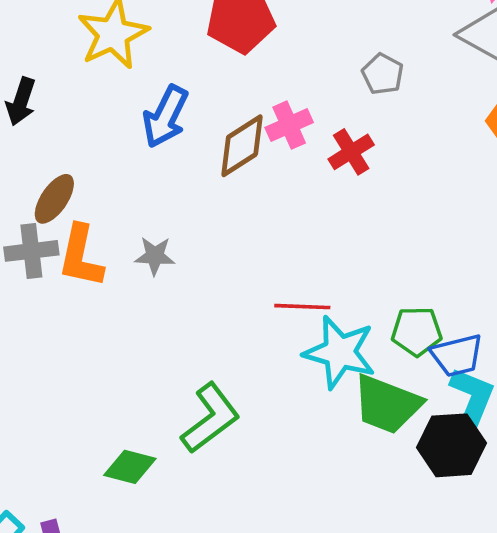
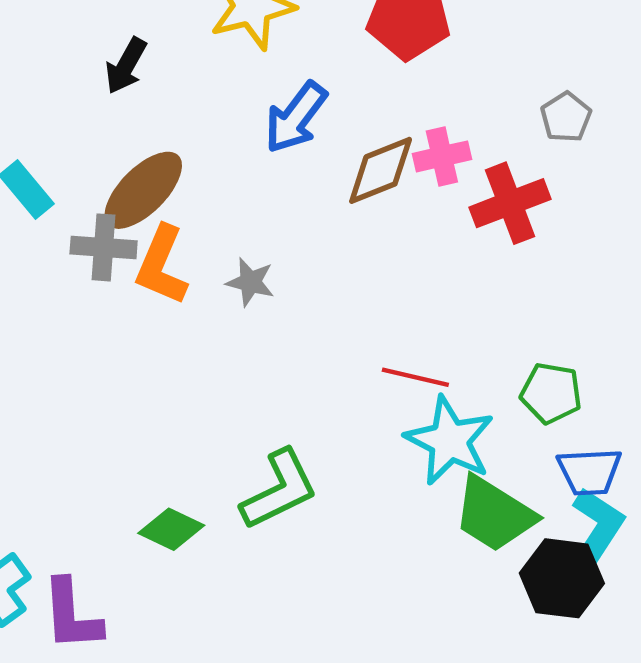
red cross: (351, 152) -> (510, 203), size x1.4
brown ellipse: (54, 199) -> (143, 190), size x1.4
green pentagon: (417, 331) -> (551, 393), moved

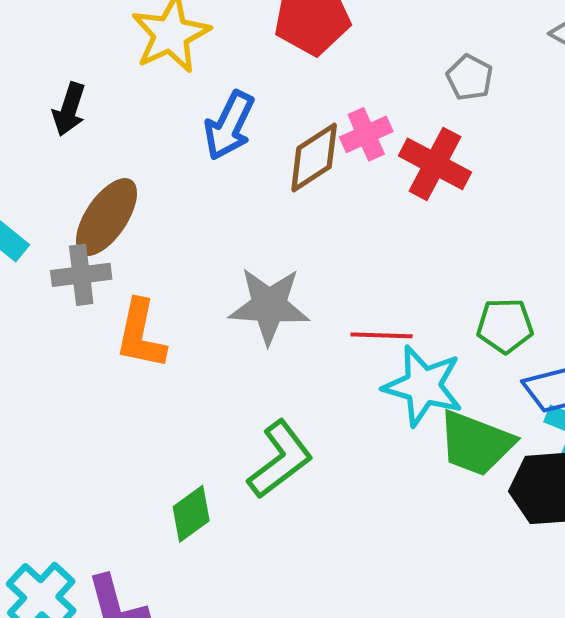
red cross: (510, 203) -> (435, 164), turned -30
orange L-shape: (162, 265) -> (141, 334), moved
gray star: (250, 282) -> (269, 306), moved, size x1.8
green diamond: (171, 529) -> (191, 514), turned -50

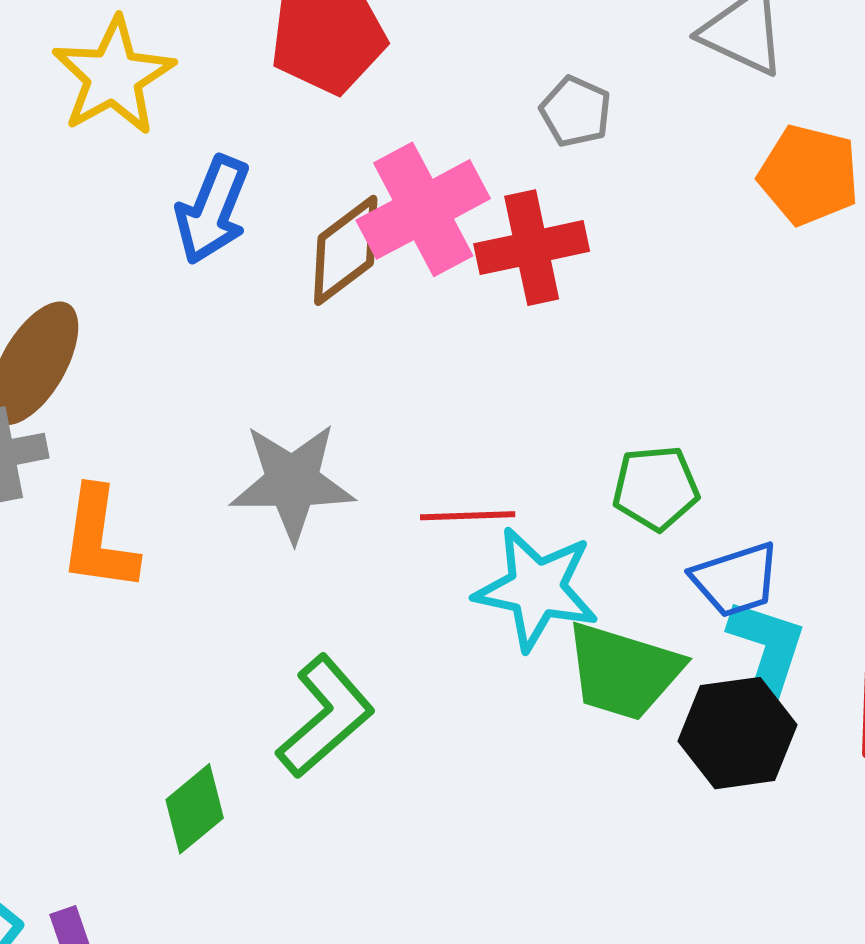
pink cross: (366, 134) -> (423, 209), size x1.6
red cross: (435, 164) -> (532, 248), turned -36

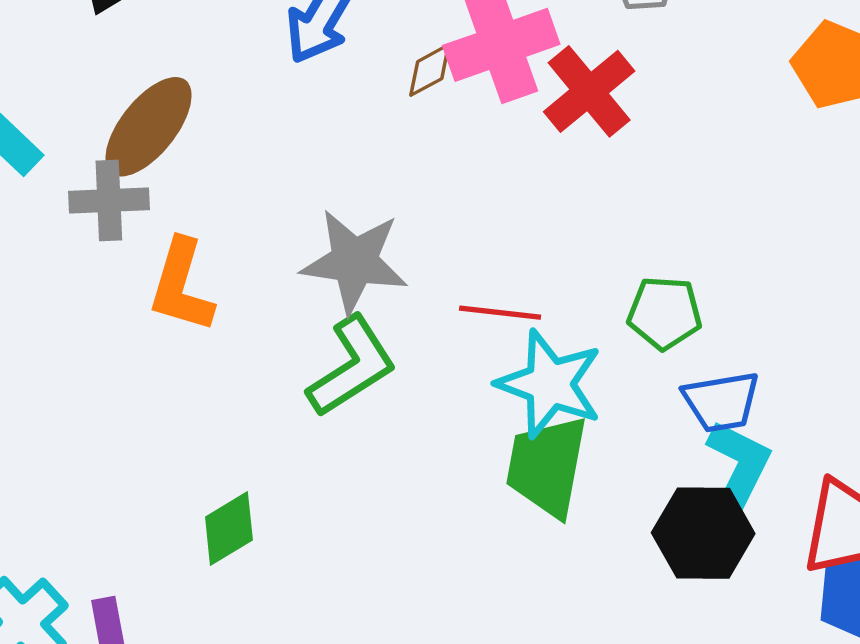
red cross: (532, 248) -> (589, 91), turned -36
brown diamond: (346, 250) -> (430, 70), size x0.6
green trapezoid: (623, 671) -> (547, 466), moved, turned 75
green L-shape: (325, 716) -> (352, 366), moved

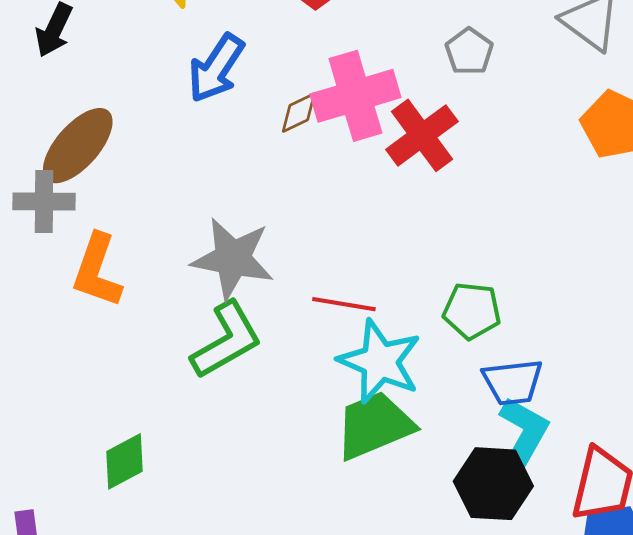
green trapezoid: (547, 466) -> (374, 425), turned 54

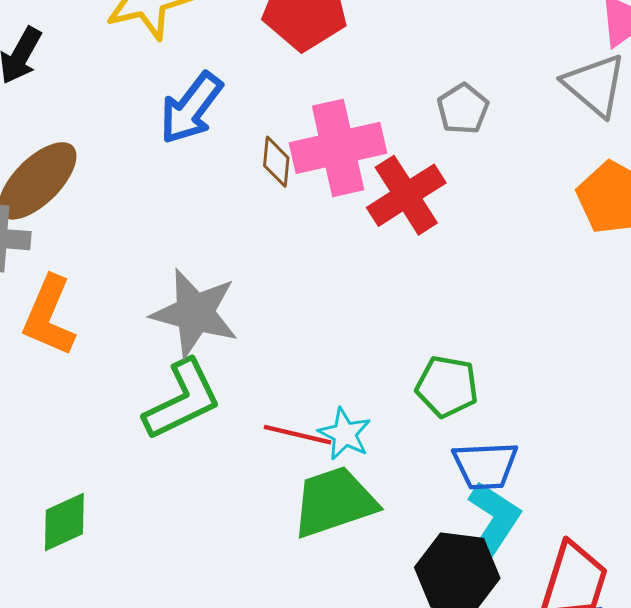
brown diamond: (299, 113) -> (276, 162), turned -63
red line: (344, 304) -> (298, 435), moved
cyan star: (380, 362) -> (345, 434), size x0.6

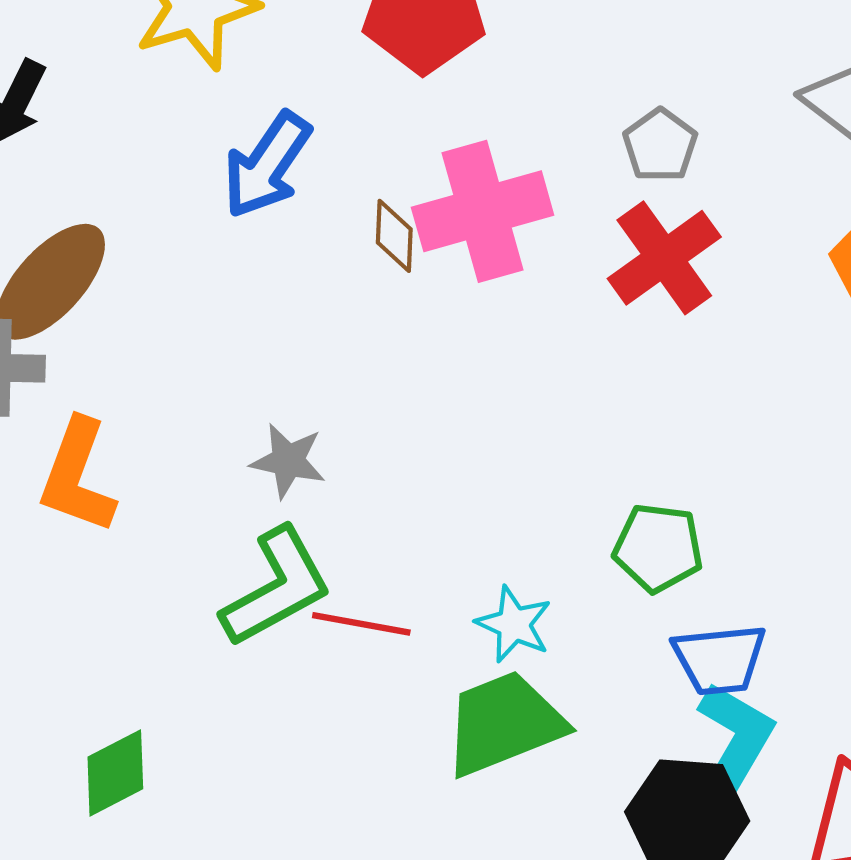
red cross: (406, 195) -> (664, 258), moved
gray star: (195, 313) -> (288, 461), size x0.6
red line: (298, 435) -> (361, 624), moved

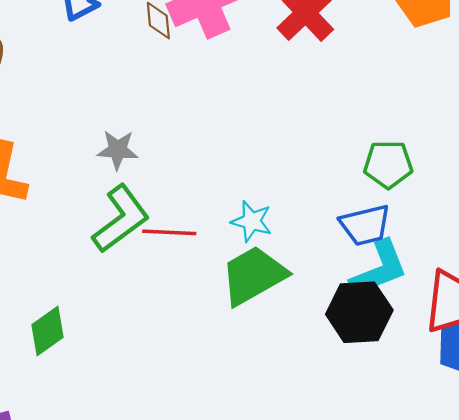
green pentagon: (658, 548) -> (388, 164), moved
cyan L-shape: (734, 743) -> (379, 269), turned 46

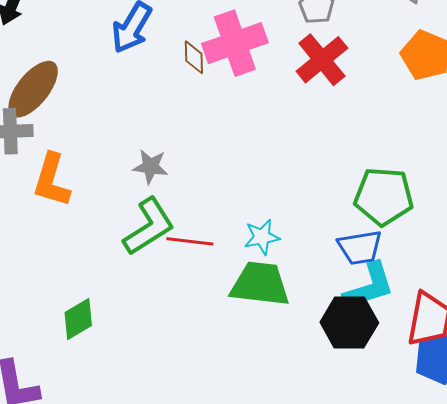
green pentagon: (388, 164) -> (384, 196), size x1.4
cyan star: (252, 221) -> (262, 237), turned -30
green trapezoid: (254, 275) -> (260, 284), turned 32

